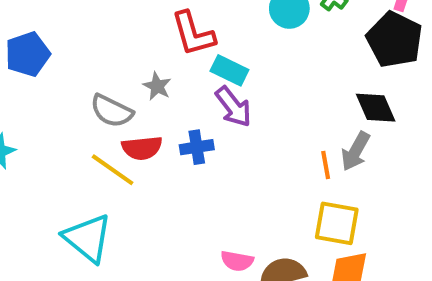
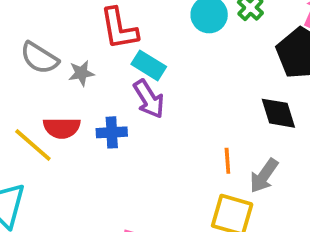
gray star: (157, 86) -> (81, 73), turned 30
gray semicircle: (112, 111) -> (39, 58), moved
gray arrow: (355, 151) -> (264, 176), moved

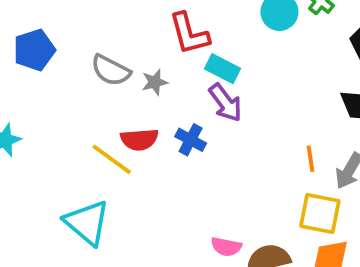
blue cross: (112, 132) -> (191, 140), turned 36

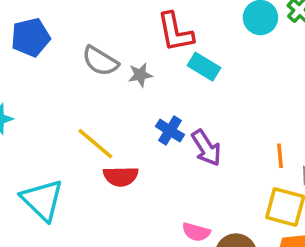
purple arrow: (225, 103) -> (206, 148), moved
red semicircle: (139, 139) -> (121, 176), moved
cyan triangle: (87, 223) -> (42, 200), moved

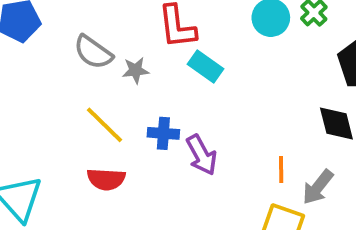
blue cross: (170, 131) -> (163, 133), turned -32
yellow line: (95, 144) -> (104, 125), moved

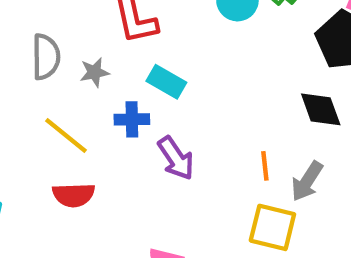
gray semicircle: (93, 52) -> (46, 57), turned -120
cyan rectangle: (206, 66) -> (166, 82), moved
blue cross: (163, 133) -> (132, 119), moved

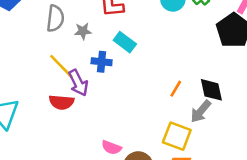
black diamond: (321, 109) -> (211, 90), moved
purple arrow: (176, 158) -> (78, 83), moved
orange line: (265, 166) -> (176, 89), moved, turned 30

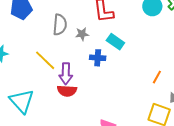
yellow line: (61, 66) -> (45, 60), moved
purple arrow: (78, 83) -> (66, 74), moved, turned 30

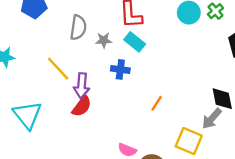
cyan rectangle: (115, 42) -> (135, 42), moved
orange line: (157, 77) -> (157, 103), moved
red semicircle: (67, 91) -> (82, 106), turned -60

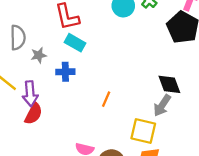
gray star: (104, 40) -> (39, 55), moved

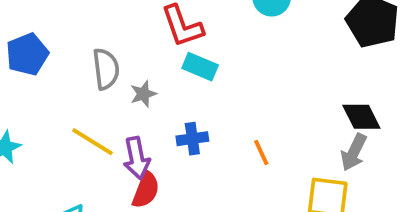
blue cross: (65, 72) -> (192, 139), moved
orange line: (106, 99) -> (261, 153), turned -42

